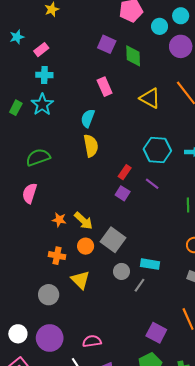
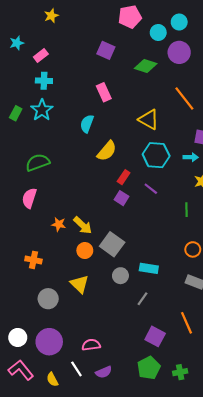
green diamond: (133, 56) -> (146, 66), moved, turned -70
yellow triangle: (150, 98) -> (149, 119), moved
yellow semicircle: (91, 146) -> (107, 151), moved, turned 50
orange cross: (57, 256) -> (33, 260), moved
gray line: (139, 285) -> (142, 299), moved

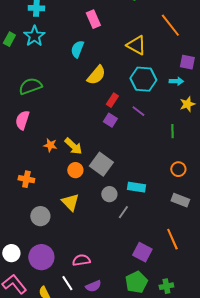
gray line: (142, 299) -> (123, 212), moved

